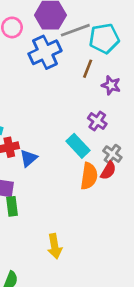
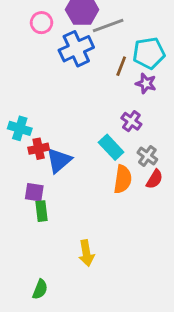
cyan pentagon: (104, 38) -> (149, 53), moved
blue triangle: (28, 158) -> (59, 160), size x1.4
red semicircle: (108, 171) -> (155, 179), moved

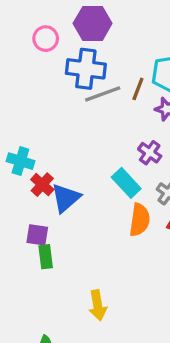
gray line: (108, 26) -> (103, 94), moved
blue cross: (76, 49) -> (86, 69), turned 32
red cross: (39, 149) -> (42, 185), turned -36

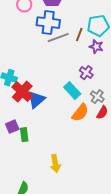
red cross: (42, 185) -> (22, 92), size x1.5
orange semicircle: (140, 220) -> (80, 113), turned 30
purple square: (37, 235) -> (12, 127), moved, turned -32

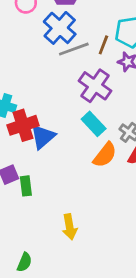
blue cross: (48, 23) -> (60, 28), turned 35
purple cross: (86, 73) -> (95, 86), moved, size x1.6
red cross: (22, 92) -> (23, 125), turned 30

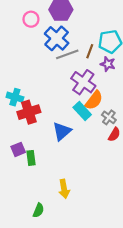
blue triangle: (43, 137) -> (62, 131), moved
orange semicircle: (105, 155) -> (94, 100), moved
green semicircle: (24, 262) -> (38, 210), moved

